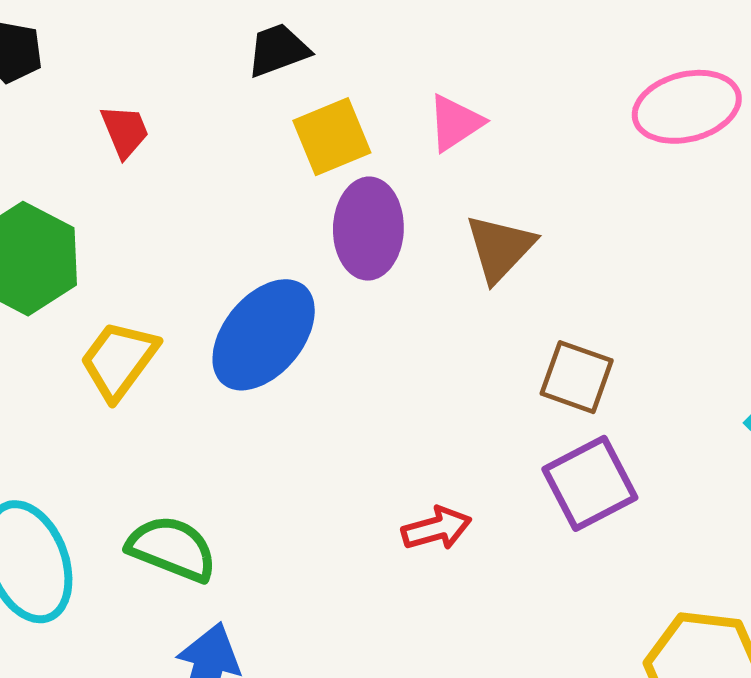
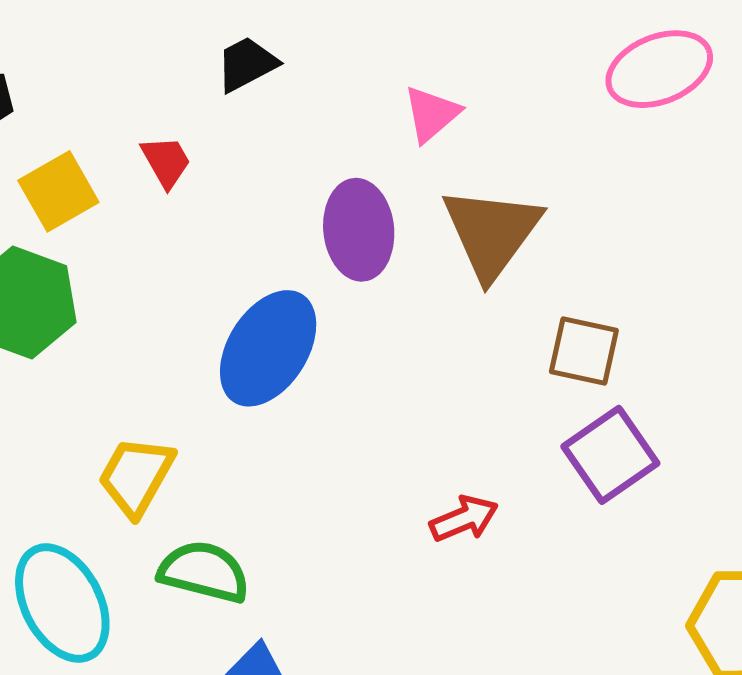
red trapezoid: (125, 131) -> (166, 162), moved
yellow square: (332, 137) -> (58, 191), moved
brown triangle: (500, 248) -> (492, 233), size x1.4
yellow trapezoid: (119, 360) -> (136, 476), moved

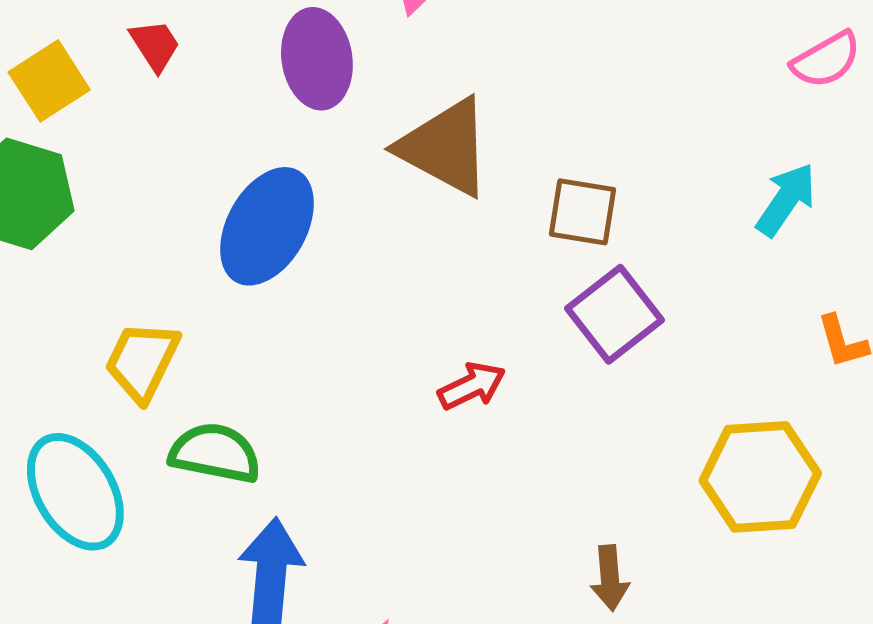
purple ellipse: (359, 230) -> (317, 59), moved
brown triangle: (492, 233) -> (445, 147), moved, turned -35

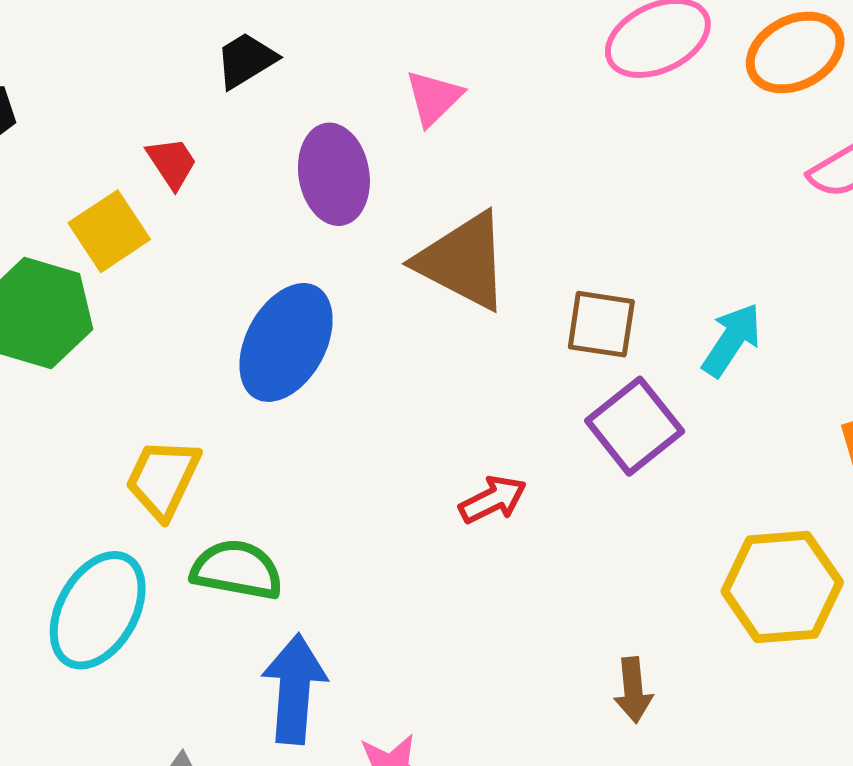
yellow square: (49, 81) -> (109, 231), moved
cyan arrow: (786, 200) -> (732, 340), moved
cyan ellipse: (75, 492) -> (98, 610), turned 61

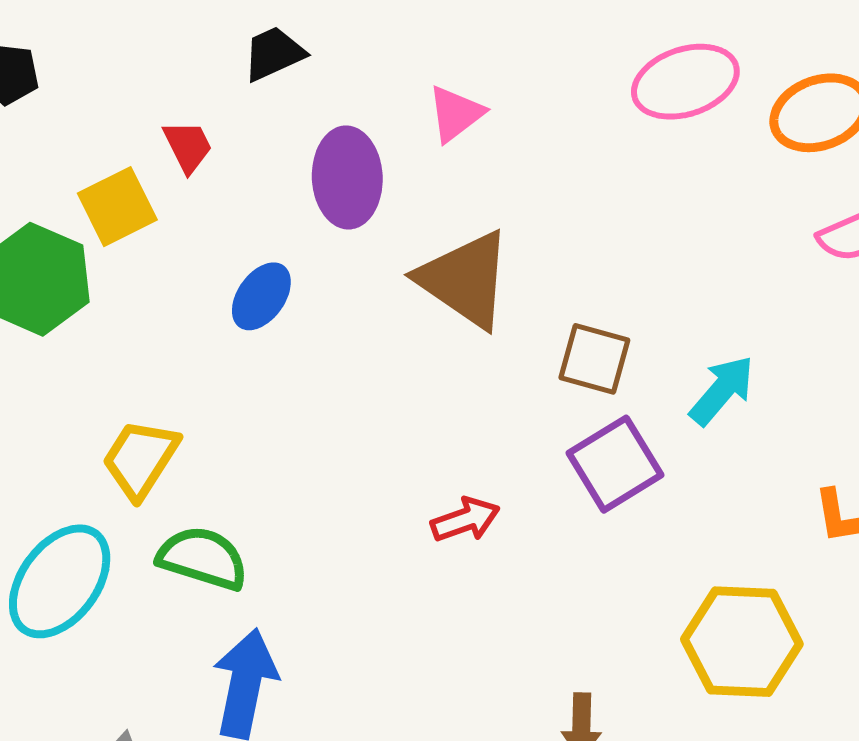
blue ellipse: (286, 342) -> (261, 296), moved, size x0.6

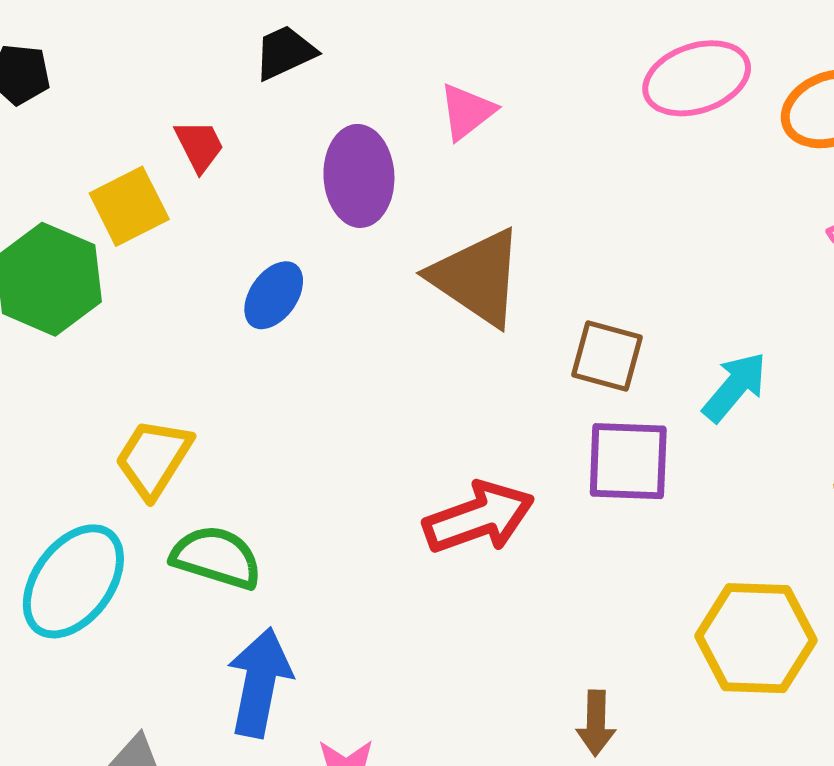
purple square: (615, 464) -> (628, 461), turned 34
red arrow: (465, 520) -> (479, 518), size x1.6

